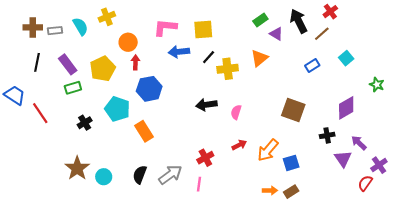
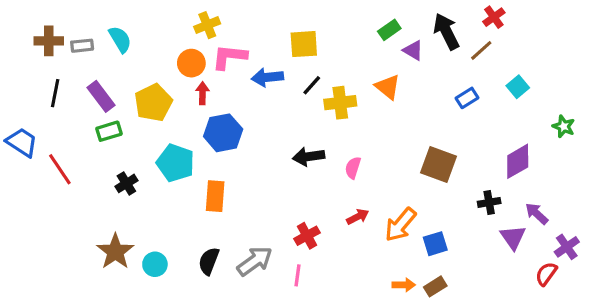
yellow cross: (107, 17) -> (207, 25), moved
pink L-shape: (165, 27) -> (229, 57), moved
orange triangle: (259, 58) -> (388, 87), turned -42
orange rectangle: (144, 131) -> (215, 196), turned 36

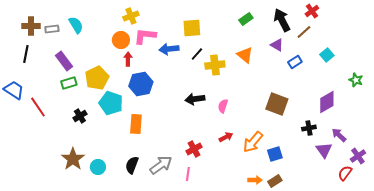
purple triangle: (413, 50) -> (277, 45), moved
black line: (55, 93) -> (26, 54), moved
yellow pentagon: (153, 103) -> (97, 78), moved

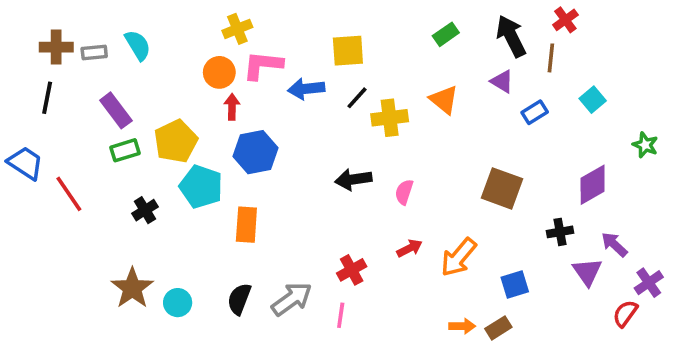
brown line: (304, 32) -> (551, 58), turned -42
blue square: (275, 154) -> (515, 284), moved

